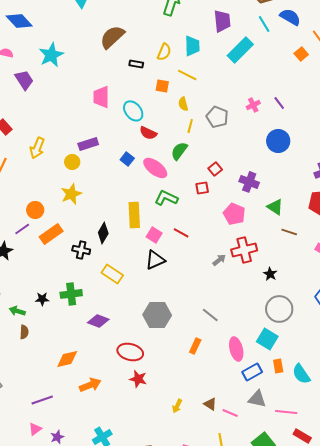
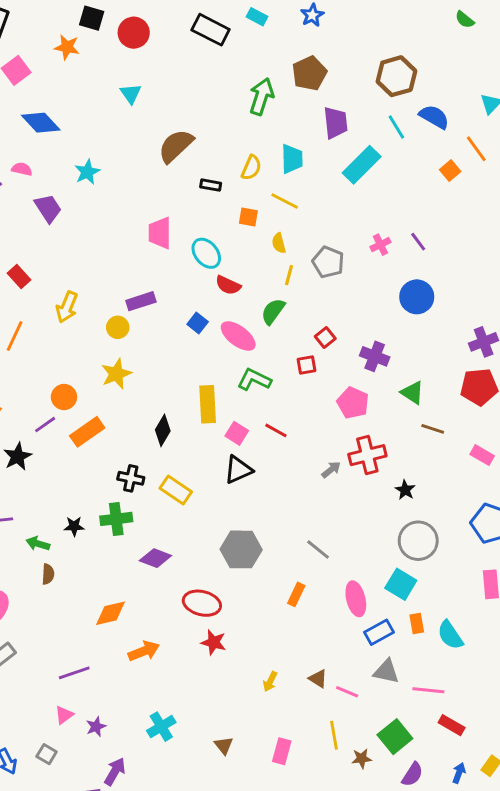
cyan star: (51, 55) -> (87, 172), size x0.7
black cross: (81, 250) -> (131, 478), moved

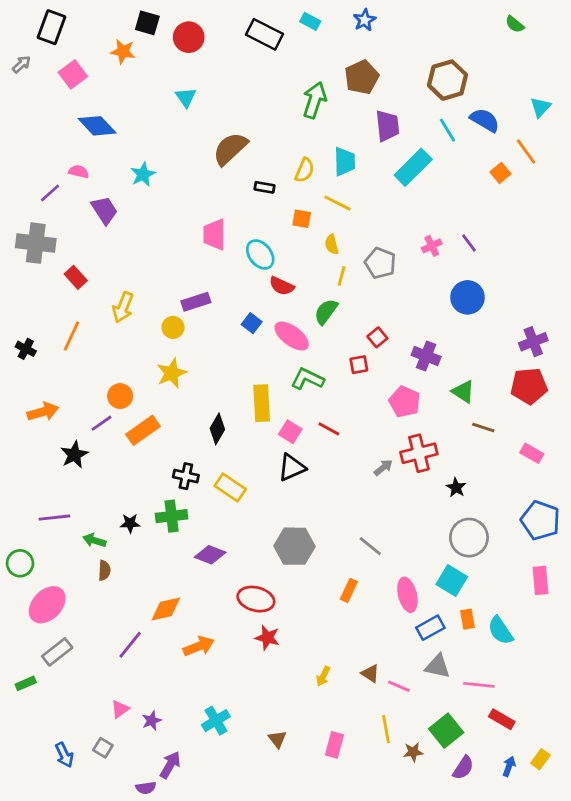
purple line: (74, 673) -> (130, 645), moved, turned -32

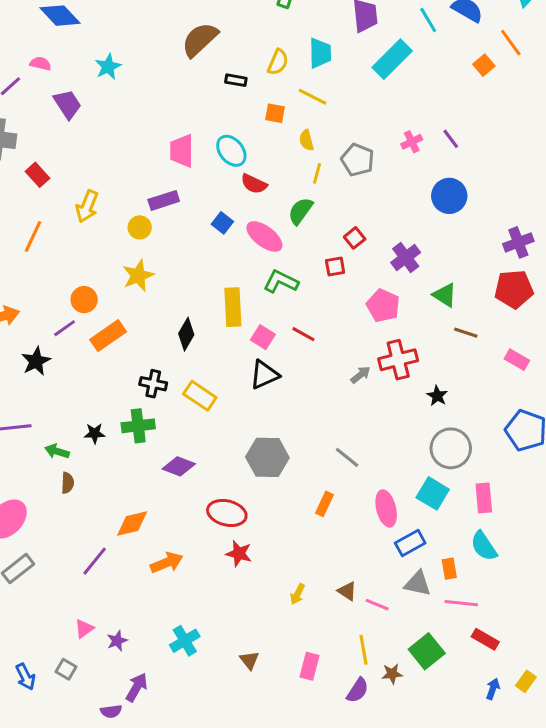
pink trapezoid: (214, 234) -> (182, 151), moved
purple cross: (426, 356) -> (406, 257), turned 32
pink rectangle: (540, 580) -> (484, 498), moved
orange rectangle: (468, 619) -> (449, 569), moved
purple semicircle: (463, 768) -> (358, 690), moved

